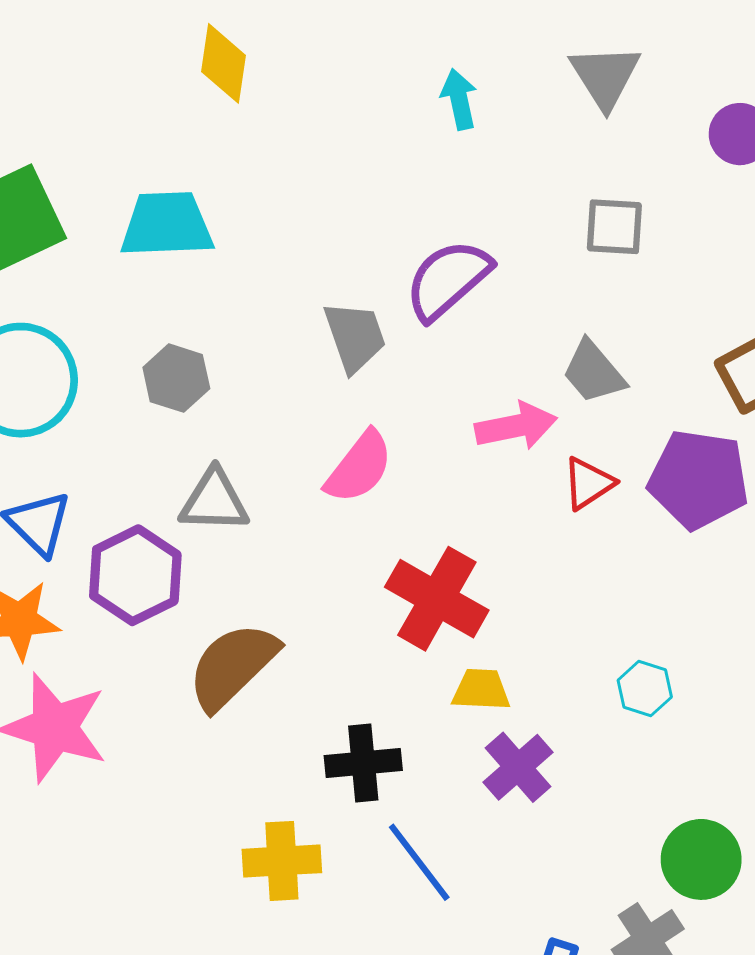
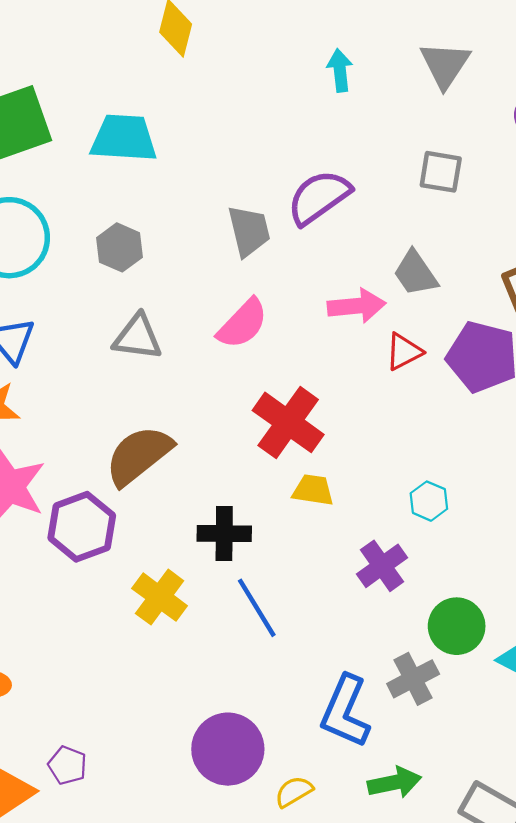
purple hexagon: (135, 575) -> (82, 527), moved
purple cross: (518, 767) -> (382, 566), moved
yellow cross: (282, 861) -> (160, 597), turned 34

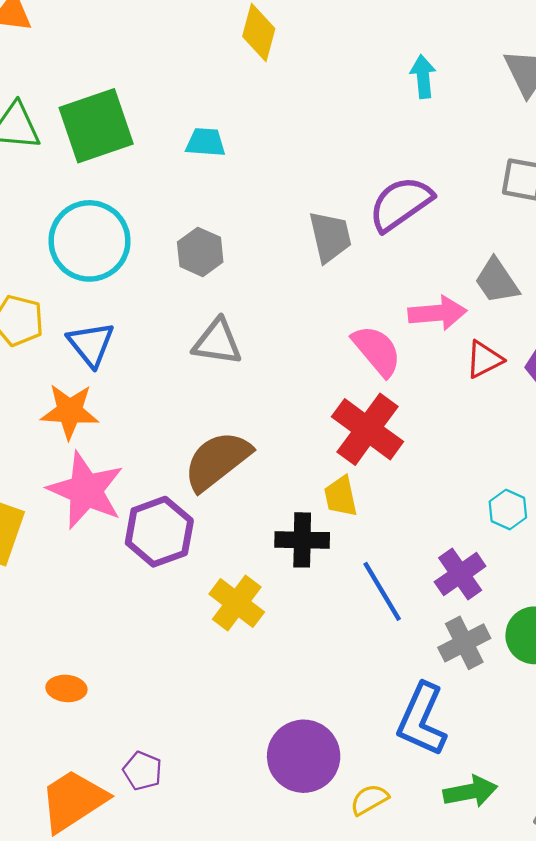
cyan trapezoid: (124, 138) -> (206, 142), size x0.6
pink semicircle: (243, 324) -> (377, 351), moved, turned -84
yellow trapezoid: (313, 490) -> (341, 496), moved, turned -111
blue line: (257, 608) -> (382, 591), moved
gray cross: (413, 679) -> (464, 643), moved

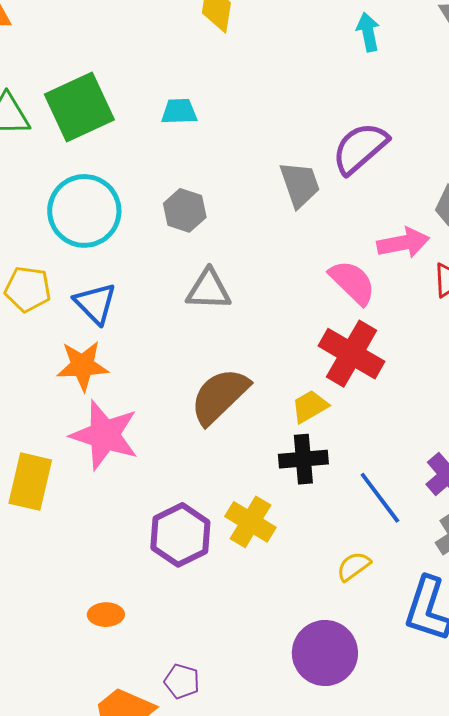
yellow trapezoid: (341, 496) -> (310, 406), moved, turned 78
purple hexagon: (159, 532) -> (180, 535), moved
yellow semicircle: (369, 800) -> (354, 566), moved

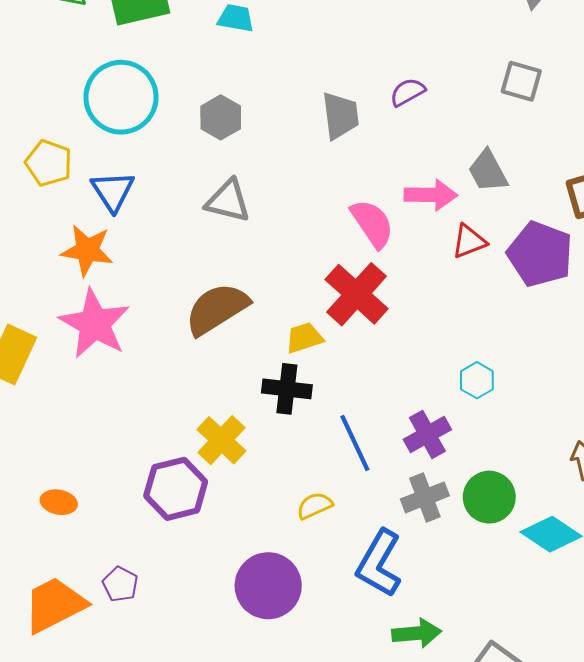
purple semicircle: (360, 148) -> (408, 92), size x0.6
purple hexagon: (180, 535) -> (176, 489), moved

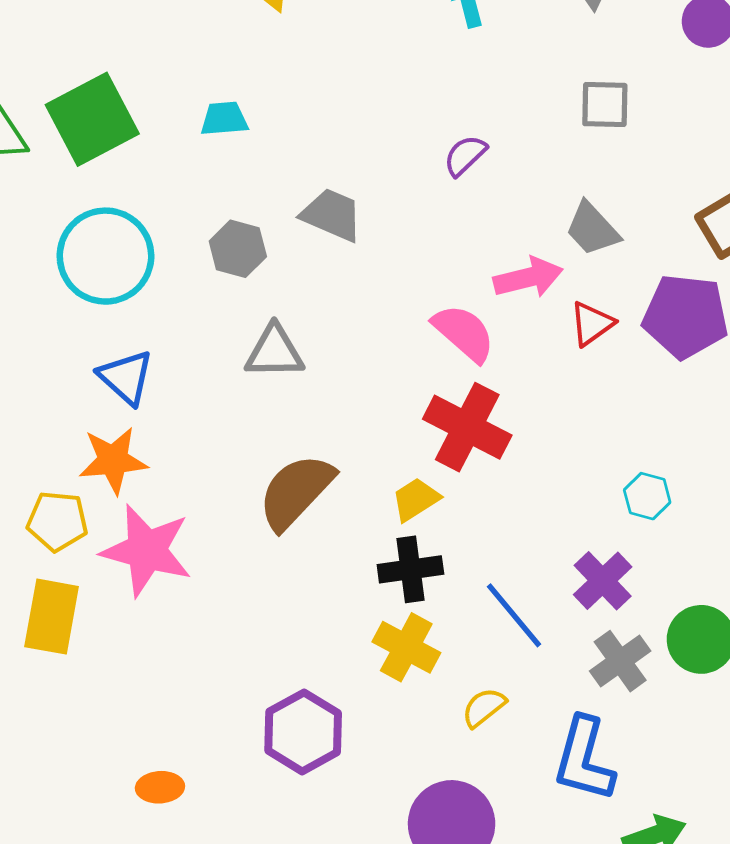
gray trapezoid: (340, 116) -> (332, 215), moved, turned -45
yellow pentagon: (49, 163) -> (57, 521), moved
yellow cross: (221, 440) -> (406, 647), moved

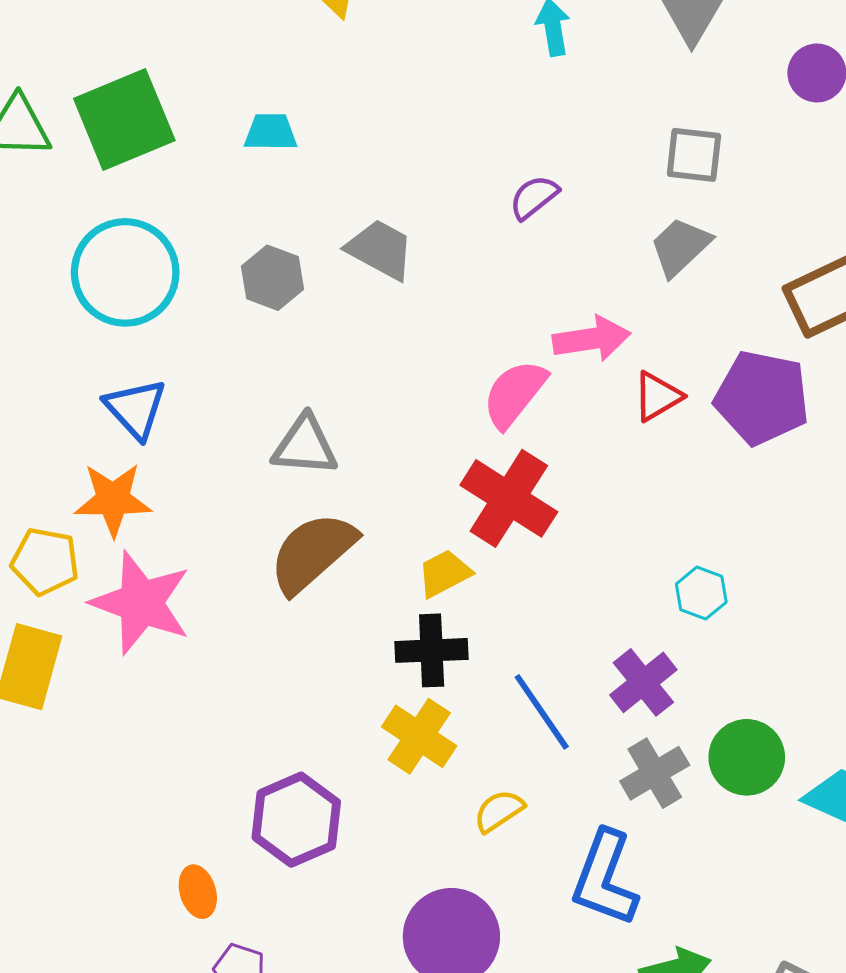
gray trapezoid: (592, 229) -> (680, 247), moved, turned 84
pink semicircle: (464, 333) -> (515, 394), turned -98
gray triangle: (274, 352) -> (305, 446), moved
orange ellipse: (160, 787) -> (198, 892), moved, turned 72

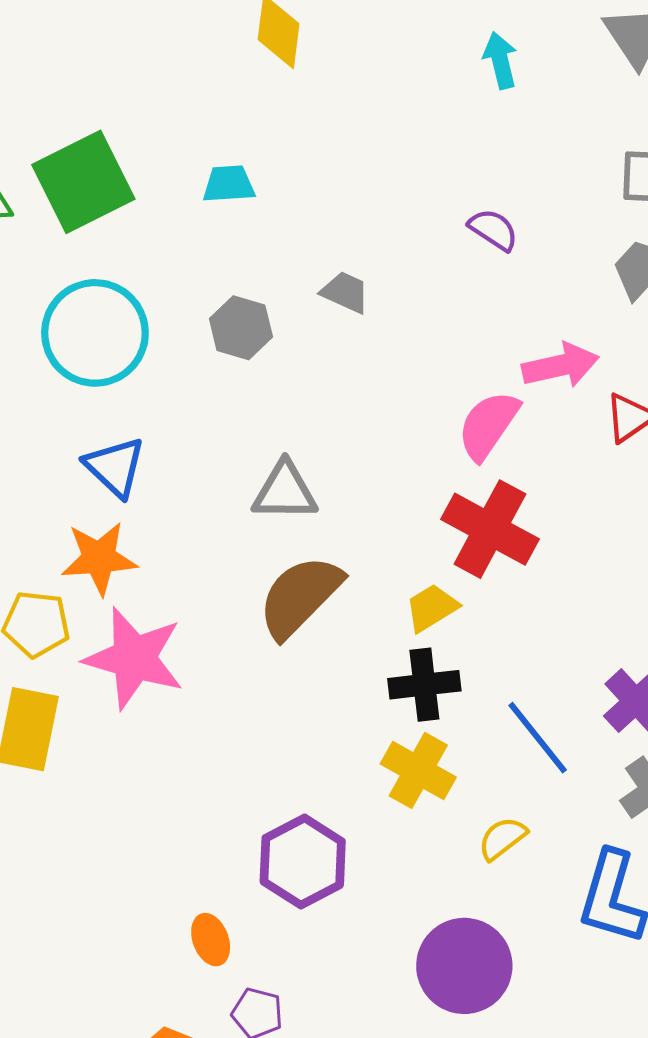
purple semicircle: (534, 197) -> (493, 230), turned 76
gray trapezoid: (380, 249) -> (345, 292), size x0.7

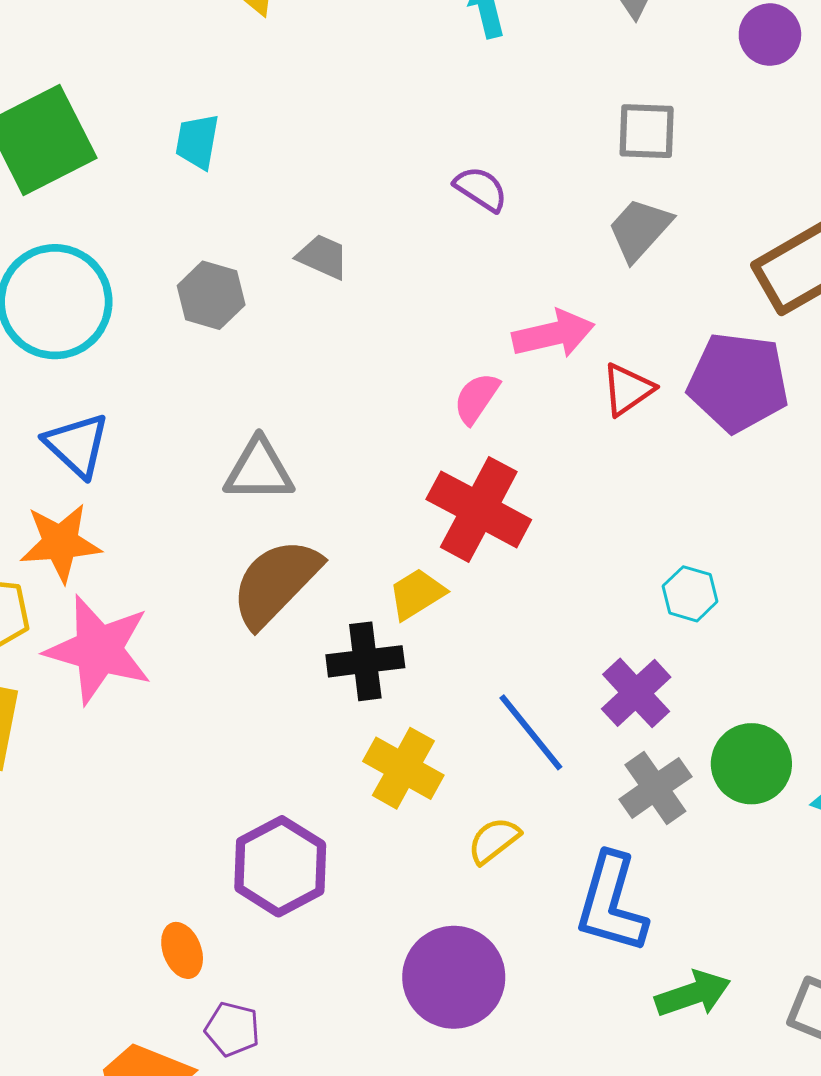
cyan trapezoid: (229, 184) -> (197, 142), turned -76
pink semicircle: (488, 425) -> (476, 398), size x0.7
black cross: (424, 685) -> (365, 661), moved

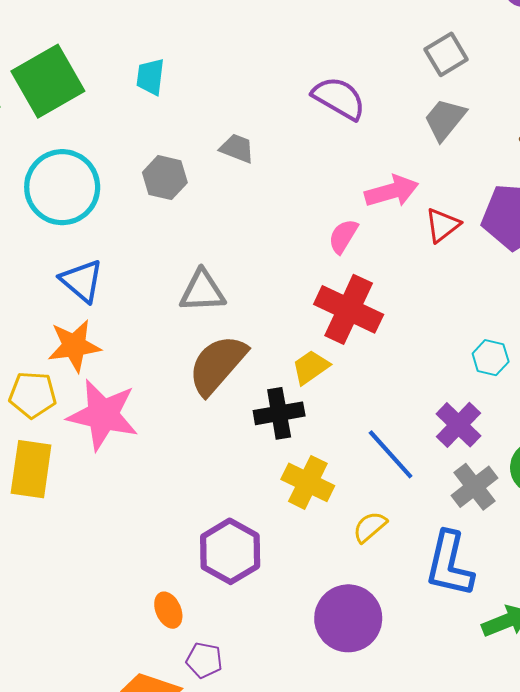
gray square: (647, 131) -> (446, 54), turned -30
purple semicircle: (481, 189) -> (339, 98), size x1.5

